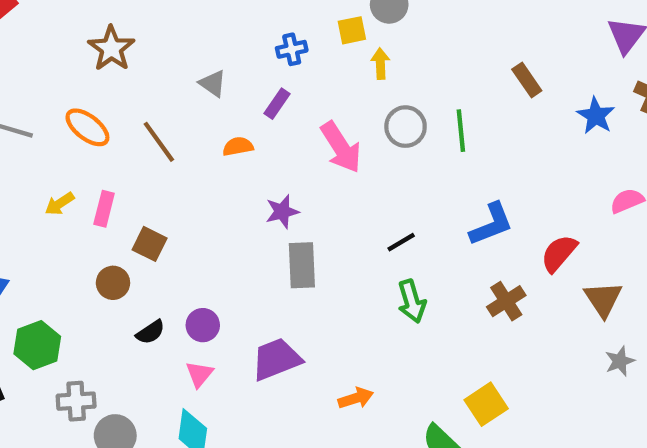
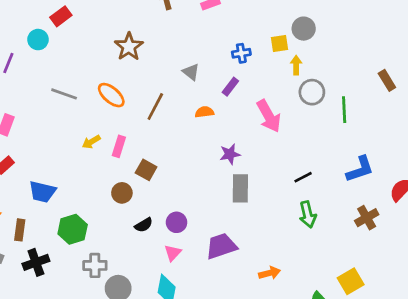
gray circle: (406, 127) -> (312, 92), moved
brown line: (159, 142) -> (155, 107), turned 60

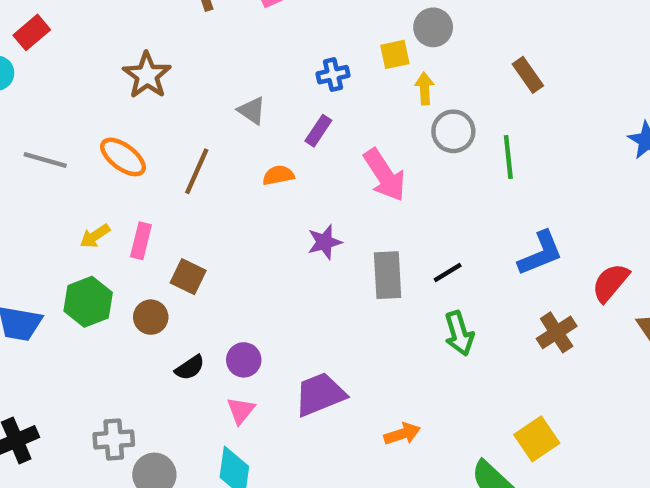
brown rectangle: (387, 80) -> (528, 75), moved
gray rectangle: (240, 188) -> (388, 275), moved
green hexagon: (73, 229) -> (88, 302), moved

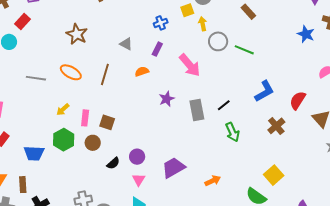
green line: (508, 157) -> (244, 50), turned -54
pink rectangle: (141, 241) -> (85, 118), moved

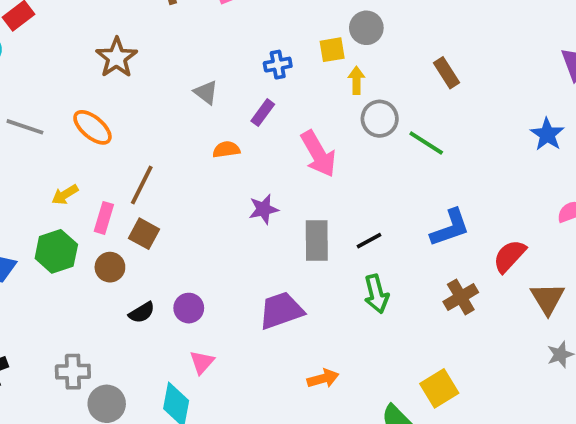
brown line: (105, 74) -> (142, 185), moved
purple trapezoid: (173, 168) -> (281, 310), moved
pink triangle: (139, 180) -> (202, 362), moved

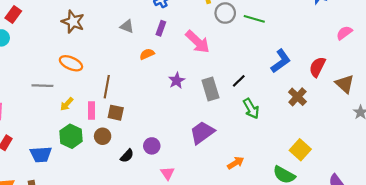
gray line: (25, 127) -> (42, 86), moved

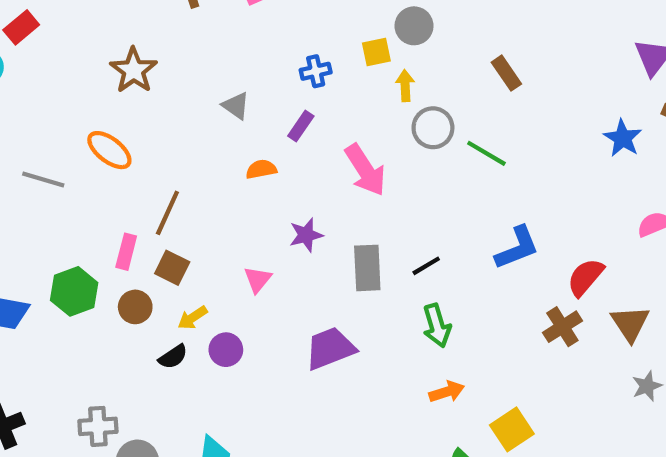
brown cross: (297, 97) -> (562, 327), moved
yellow arrow: (67, 104) -> (193, 318), moved
orange arrow: (236, 163) -> (447, 392), moved
pink triangle: (167, 173) -> (258, 279), moved

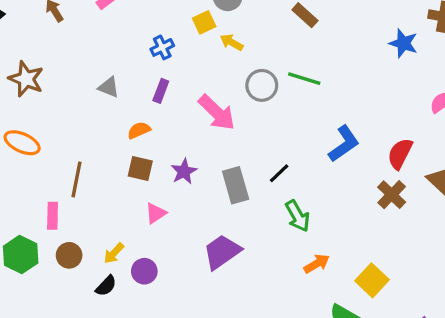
yellow arrow: (405, 86) -> (232, 42), turned -45
gray circle: (433, 128) -> (262, 85), moved
brown square: (172, 268) -> (140, 168), moved
pink triangle: (258, 279) -> (156, 213), turned 30

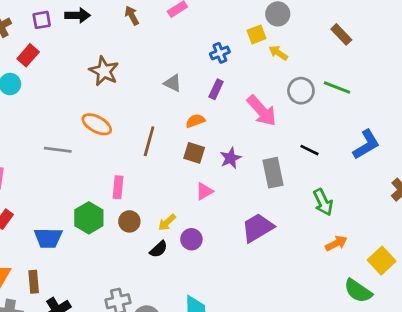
black line: (279, 173) -> (309, 150), moved, turned 66
brown line: (77, 179) -> (149, 141), moved

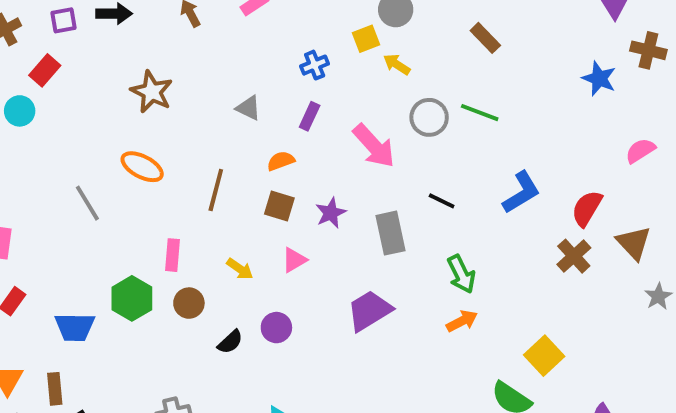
gray line: (58, 150) -> (87, 203), turned 52
yellow arrow: (167, 222) -> (240, 269), moved, turned -102
orange arrow: (336, 243) -> (462, 321), moved

